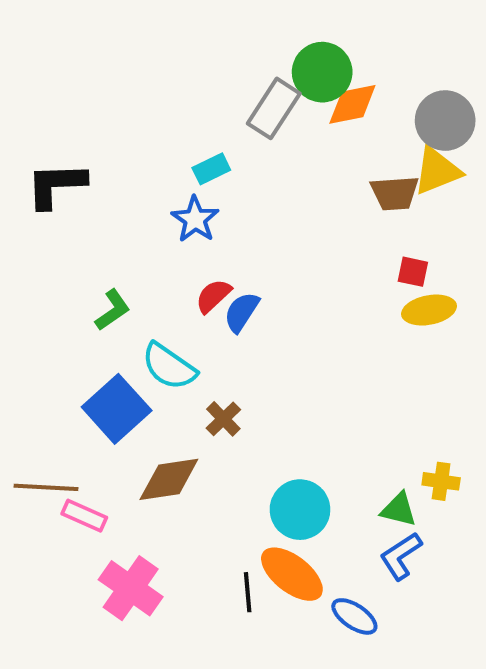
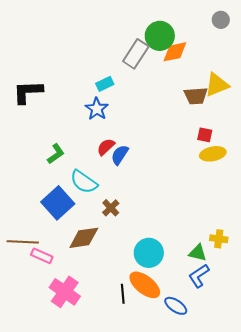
gray circle: (445, 121) -> (221, 20), moved, size x0.6

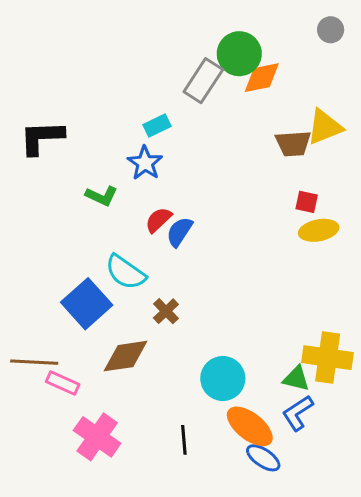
green L-shape: (56, 154) -> (102, 196), moved, turned 60
yellow cross: (219, 239) -> (328, 358), size x1.8
orange ellipse: (145, 285) -> (250, 426), moved

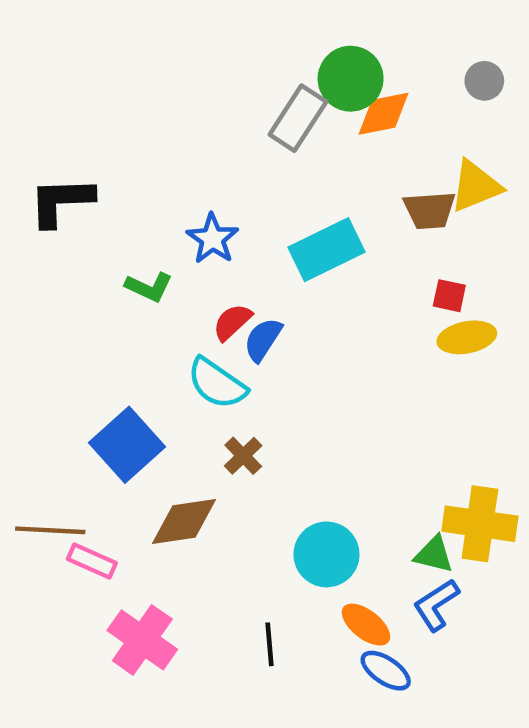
gray circle: (331, 30) -> (484, 81), moved
cyan rectangle: (157, 126) -> (326, 250), moved, size x1.8
cyan semicircle: (126, 272) -> (217, 383), moved
orange ellipse: (250, 426) -> (366, 625), size x0.7

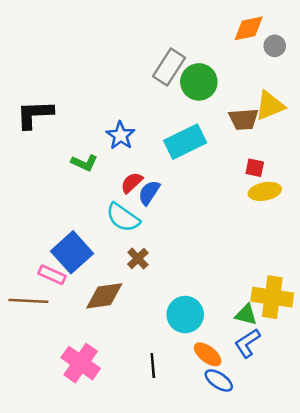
green circle: (351, 79) -> (199, 82), moved
orange diamond: (383, 114) -> (249, 28), moved
pink rectangle: (92, 561) -> (52, 275), moved

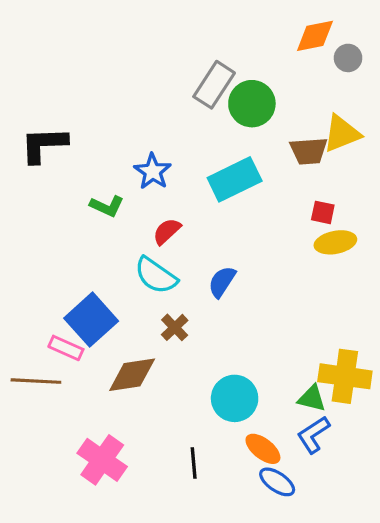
blue semicircle: (149, 193) -> (222, 282), moved

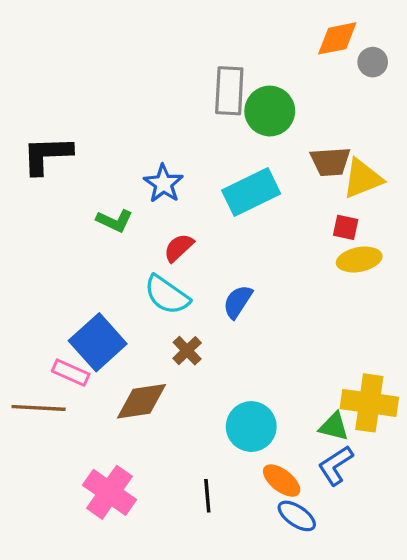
gray rectangle: (214, 85) -> (229, 91), turned -30
yellow triangle: (342, 134) -> (363, 179), moved

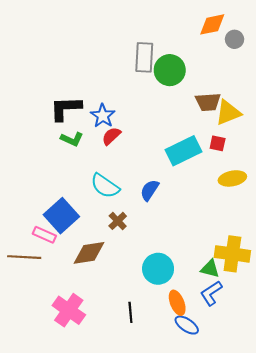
black L-shape: (47, 155) -> (66, 108), moved
cyan rectangle: (251, 192) -> (184, 151), moved
red semicircle: (179, 248) -> (111, 136), moved
yellow ellipse: (359, 260) -> (232, 178), moved
orange ellipse: (282, 481) -> (177, 303), turned 30

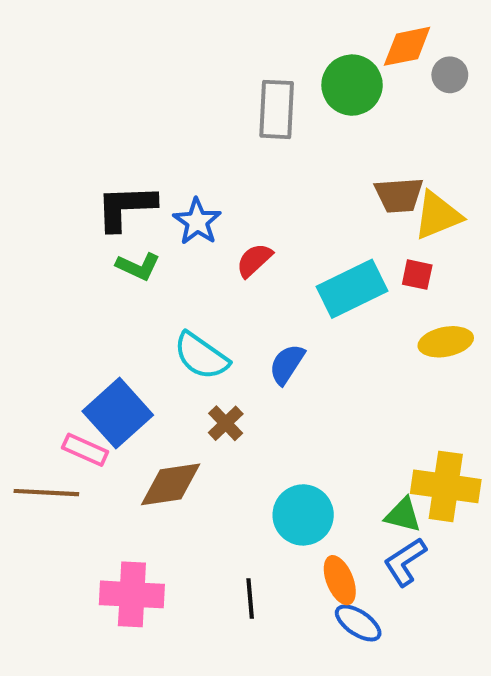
green circle: (170, 70) -> (352, 85), moved
red semicircle: (111, 136) -> (254, 260), moved
pink cross: (69, 310) -> (132, 594), turned -32

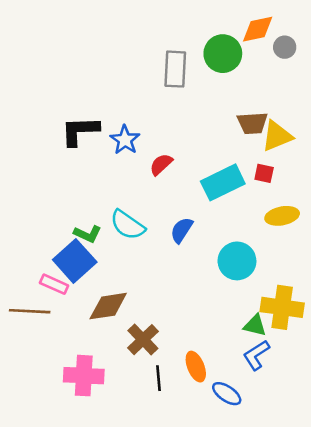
green L-shape: (138, 266) -> (88, 234), moved
brown cross: (226, 423) -> (143, 340), moved, size x1.4
cyan circle: (303, 515) -> (237, 261), moved
orange ellipse: (340, 580) -> (196, 367), moved

